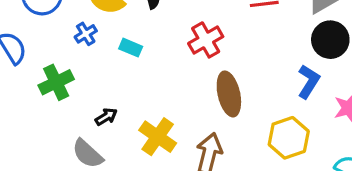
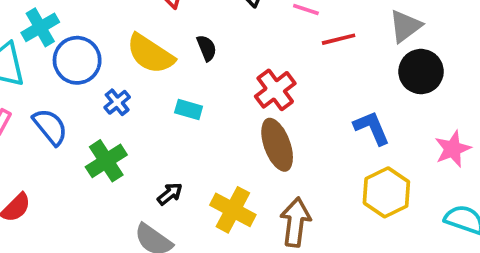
blue cross: (86, 34) -> (117, 102), moved
blue L-shape: (309, 82) -> (372, 128), moved, turned -48
brown ellipse: (229, 94) -> (277, 145), moved

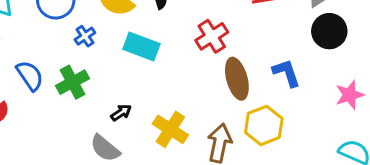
cyan rectangle: (189, 109) -> (141, 46), size x1.6
blue semicircle: (50, 127) -> (30, 76), moved
brown ellipse: (277, 145) -> (237, 79), moved
yellow hexagon: (386, 192) -> (264, 125), moved

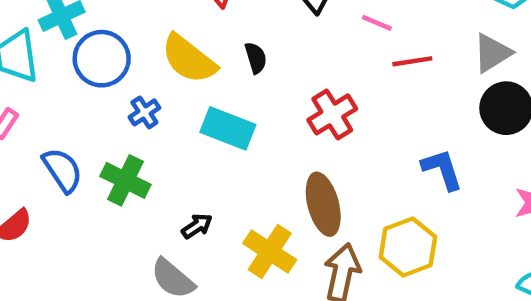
brown ellipse: (237, 79) -> (323, 204), moved
green cross: (72, 82) -> (125, 180), turned -36

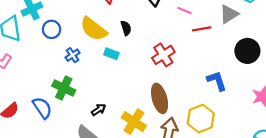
gray triangle: (492, 53) -> (229, 14), moved
blue circle: (102, 59) -> (52, 29), size x0.7
cyan rectangle: (228, 128) -> (111, 54), moved, size x0.6
blue semicircle: (62, 170) -> (42, 108), moved

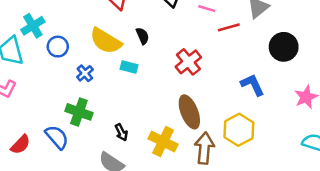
black arrow: (99, 110) -> (121, 132), turned 104

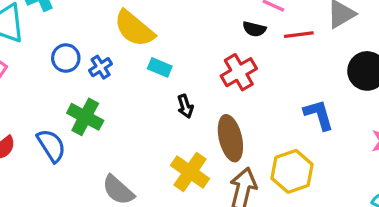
black semicircle: (142, 36) -> (254, 29), moved, turned 119
blue circle: (58, 47) -> (66, 58), moved
black arrow: (121, 132) -> (185, 106), moved

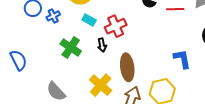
red cross: (239, 72) -> (116, 26), moved
green cross: (85, 117) -> (71, 48), moved

